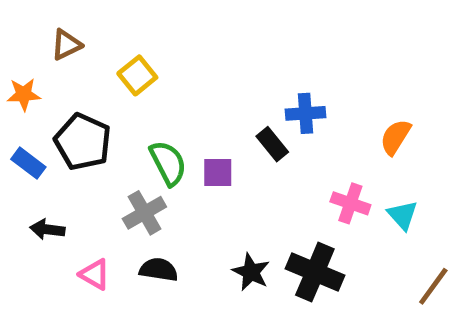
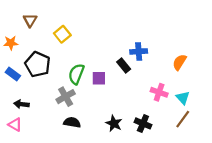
brown triangle: (66, 45) -> (30, 20), turned -32
green semicircle: (168, 163) -> (76, 74), turned -132
black cross: (315, 272) -> (143, 123), size x0.7
pink triangle: (95, 274) -> (15, 125), moved
brown line: (433, 286) -> (183, 119), moved

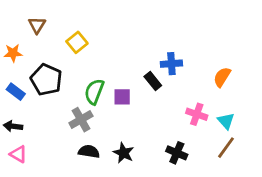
black arrow: (22, 104) -> (13, 126), moved
black star: (114, 123) -> (124, 153), moved

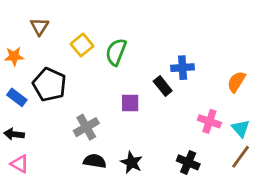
green semicircle: (94, 92) -> (116, 52), moved

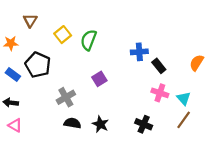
orange semicircle: (236, 82) -> (197, 63), moved
black rectangle: (163, 86) -> (159, 66), moved
purple square: (130, 103) -> (99, 79), turned -32

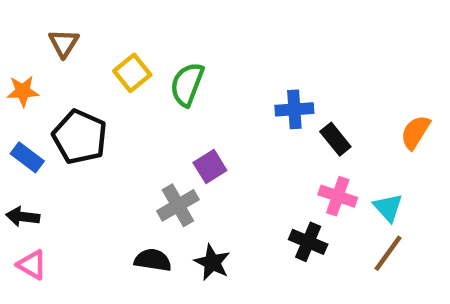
gray cross: (66, 97) -> (178, 205), moved
black cross: (144, 124) -> (308, 242), moved

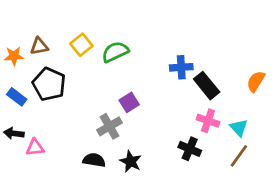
brown triangle: (64, 43) -> (39, 46), moved, turned 48
green semicircle: (187, 84) -> (115, 52), turned 44
black rectangle: (335, 139) -> (207, 86), size x1.4
pink triangle: (32, 265) -> (35, 147), moved, turned -36

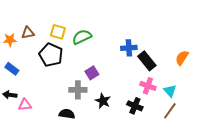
yellow square: (81, 45) -> (58, 32), turned -35
black pentagon: (49, 84) -> (51, 55), moved
gray cross: (110, 126) -> (78, 90), turned 30
black star: (131, 161) -> (103, 101), moved

